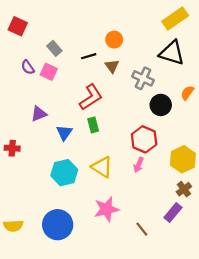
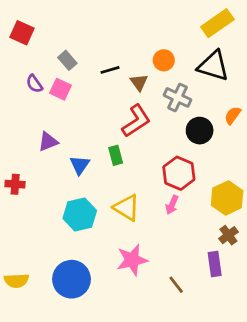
orange circle: (114, 40) -> (164, 60), moved
red L-shape: (91, 97) -> (136, 121), moved
purple rectangle: (173, 212) -> (215, 264), turned -48

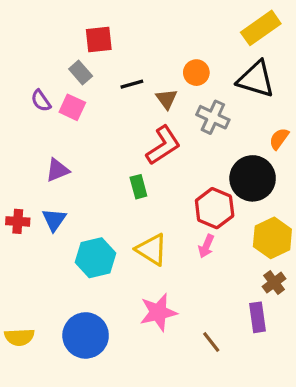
red square: (22, 33) -> (99, 39), moved, turned -30
black circle: (200, 131) -> (253, 178), moved, size x1.4
blue triangle: (80, 165) -> (54, 220), moved

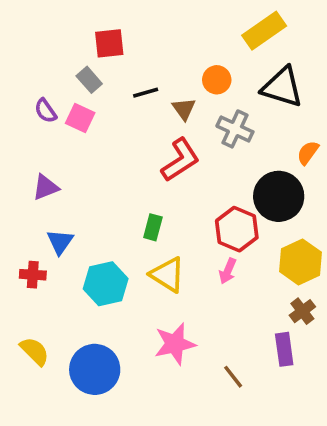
yellow rectangle: (261, 28) -> (264, 31), moved
purple triangle: (57, 170) -> (46, 187), moved
green rectangle: (138, 187) -> (153, 227), moved, turned 30
red cross: (18, 221) -> (33, 275), moved
yellow semicircle: (19, 337) -> (35, 351), moved, turned -132

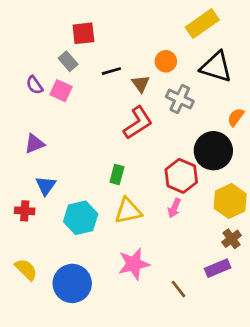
yellow triangle: (168, 275) -> (128, 211), turned -44
purple rectangle: (284, 349) -> (218, 268), turned 75

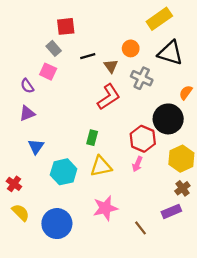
purple semicircle: (34, 85) -> (27, 86), moved
red cross: (25, 211) -> (14, 184), moved, turned 32

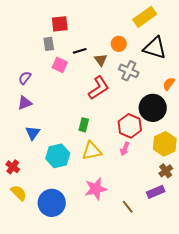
gray rectangle: (54, 48) -> (49, 44), turned 32
pink square: (48, 72) -> (60, 65), moved
purple semicircle: (27, 86) -> (25, 78), turned 72

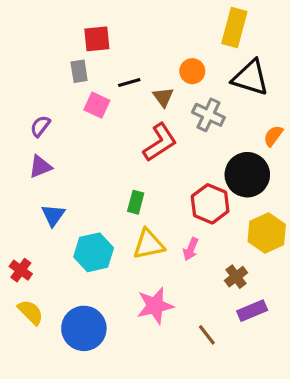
yellow rectangle: (145, 17) -> (234, 28), turned -40
pink arrow: (125, 149) -> (191, 249), moved
brown cross: (166, 171) -> (236, 277), moved

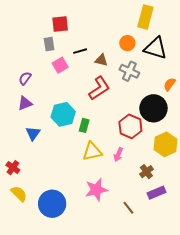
orange circle: (192, 71) -> (127, 43), moved
brown triangle: (163, 97) -> (101, 60), turned -40
pink square: (97, 105) -> (60, 65), turned 35
cyan hexagon: (94, 252) -> (63, 114), moved

